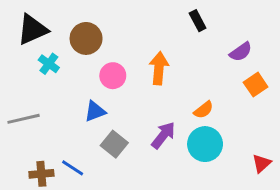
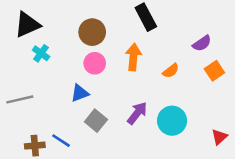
black rectangle: (198, 21) -> (146, 17), moved, size x1.5
brown circle: (86, 38) -> (92, 32), moved
orange semicircle: (204, 110) -> (171, 71), moved

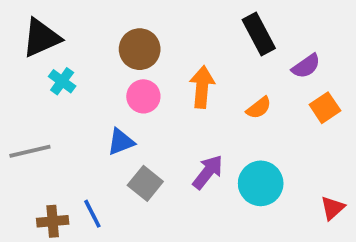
black rectangle: (146, 17) -> (259, 34), moved
blue line: (61, 141) -> (92, 214), turned 30

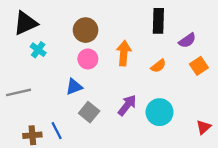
black rectangle: (259, 34) -> (158, 21), turned 30

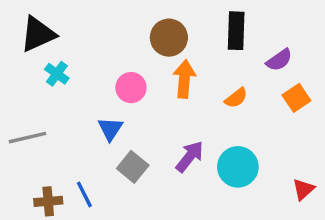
brown circle: (86, 30) -> (169, 38), moved
blue triangle: (74, 87) -> (110, 129), turned -36

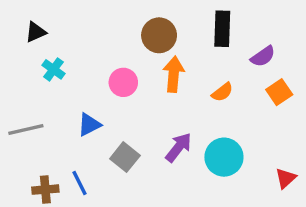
black triangle: (38, 34) -> (36, 32), size x0.6
blue triangle: (110, 129) -> (89, 125), moved, turned 30

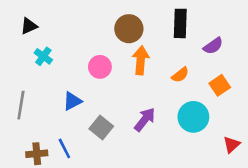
orange square: (279, 92) -> (220, 85), moved
gray line: (26, 129) -> (21, 105), turned -68
cyan circle: (224, 157) -> (193, 117), moved

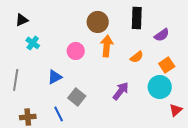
cyan circle: (193, 117) -> (160, 87), moved
purple arrow: (145, 120) -> (121, 91), moved
blue line: (64, 148) -> (59, 114), moved

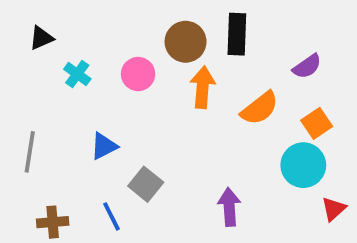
black rectangle: (137, 18) -> (237, 34), moved
cyan cross: (33, 43) -> (77, 74), moved
pink circle: (76, 51) -> (138, 74), moved
orange semicircle: (137, 57) -> (260, 108), size x1.5
purple arrow: (121, 91) -> (229, 207), moved, turned -42

